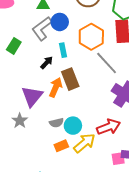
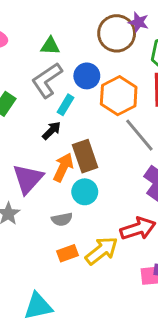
blue circle: (60, 22) -> (87, 76), moved
cyan rectangle: (63, 50) -> (66, 105), moved, turned 40
cyan circle: (73, 126) -> (85, 192), moved

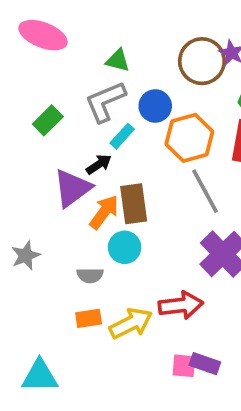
purple triangle: (28, 179) -> (72, 188), moved

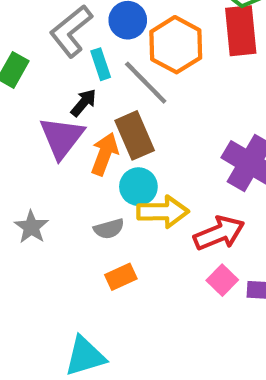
cyan rectangle: (122, 136) -> (101, 64), turned -45
gray line: (205, 191) -> (146, 83), moved
yellow arrow: (131, 323) -> (163, 212), moved, turned 42
pink square: (184, 366) -> (222, 280), moved, turned -35

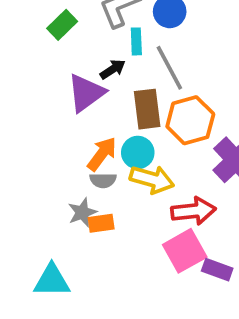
orange hexagon: (176, 45) -> (190, 120), moved
orange arrow: (105, 154) -> (102, 154), moved
gray star: (31, 227) -> (82, 212), moved
pink square: (222, 280) -> (185, 251), size x1.6

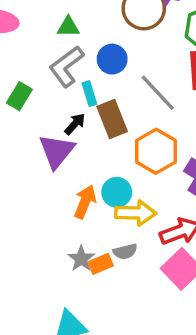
gray line: (169, 68) -> (158, 93), moved
brown rectangle: (147, 109) -> (112, 119), moved
gray semicircle: (103, 180) -> (125, 251), moved

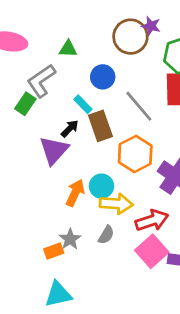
gray L-shape: (67, 66) -> (41, 81), moved
cyan rectangle: (89, 94) -> (83, 104), turned -30
gray semicircle: (125, 251) -> (106, 235), turned -48
orange rectangle: (101, 264) -> (54, 251), moved

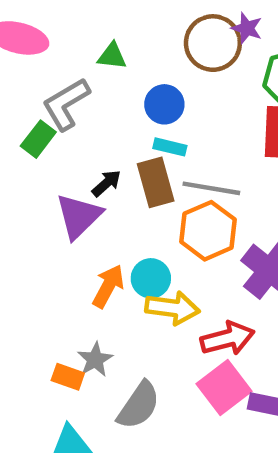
cyan rectangle: (83, 104) -> (170, 147), moved, turned -36
gray line: (139, 106) -> (211, 188), moved, turned -44
gray semicircle: (106, 235) -> (139, 405), moved, size x1.6
orange rectangle: (54, 251) -> (68, 377), turned 36

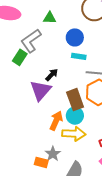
brown rectangle: (156, 182) -> (75, 100), moved
yellow arrow: (172, 308) -> (74, 134), moved

